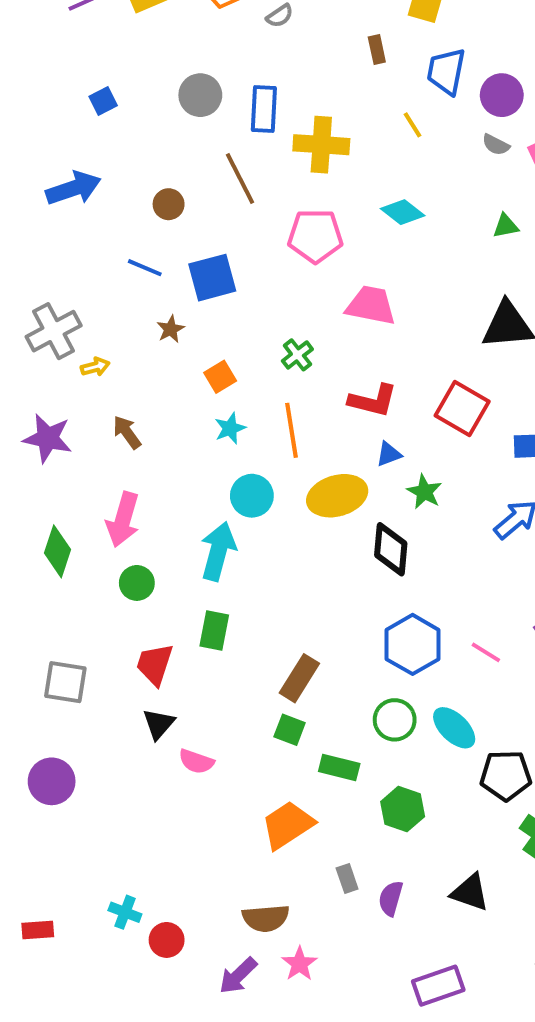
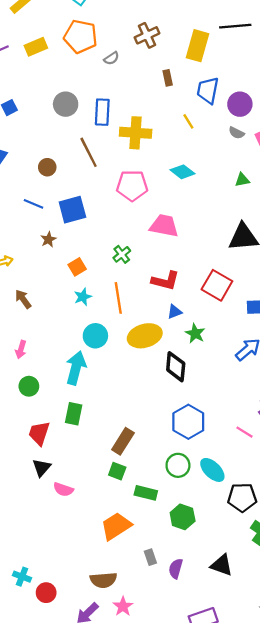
pink arrow: (123, 520) -> (21, 350), size x0.6
pink line: (486, 652) -> (244, 432), moved

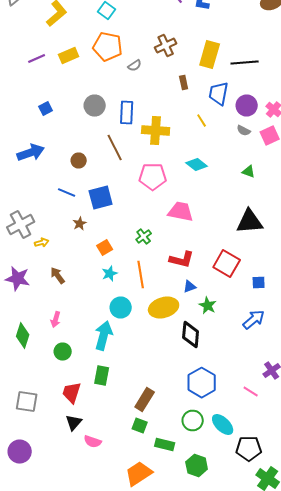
black line: (235, 26) -> (245, 62), moved
green triangle: (242, 180) -> (249, 172), turned 32

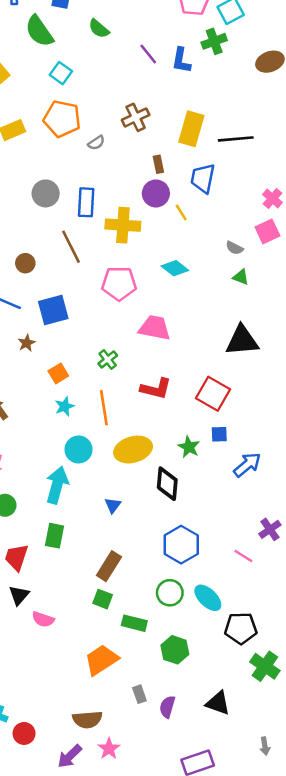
purple circle: (247, 106) -> (156, 193), moved
gray semicircle: (244, 130) -> (234, 248), moved
blue square: (259, 282) -> (219, 434), moved
blue triangle: (190, 286) -> (113, 505), moved, turned -32

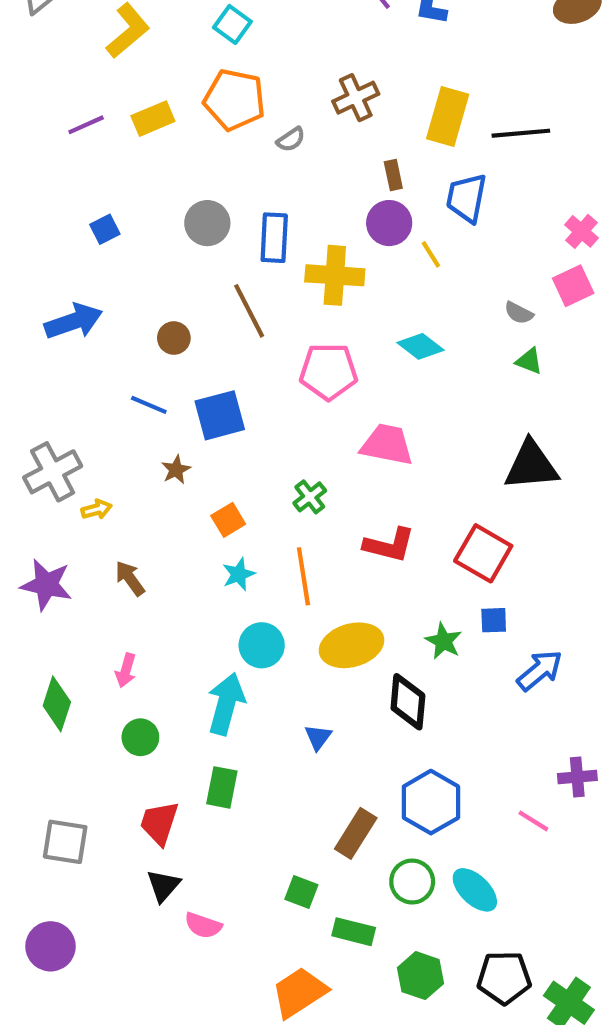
purple cross: (270, 529) -> (577, 777), turned 30
brown rectangle: (109, 566) -> (356, 833), moved
black pentagon: (241, 628) -> (504, 978), moved

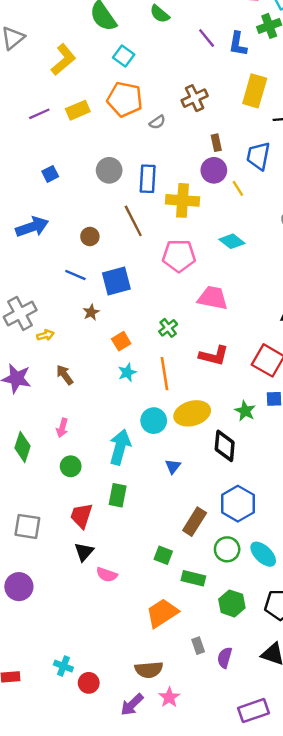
yellow rectangle: (448, 116) -> (255, 91), moved
cyan circle: (262, 645) -> (154, 421), moved

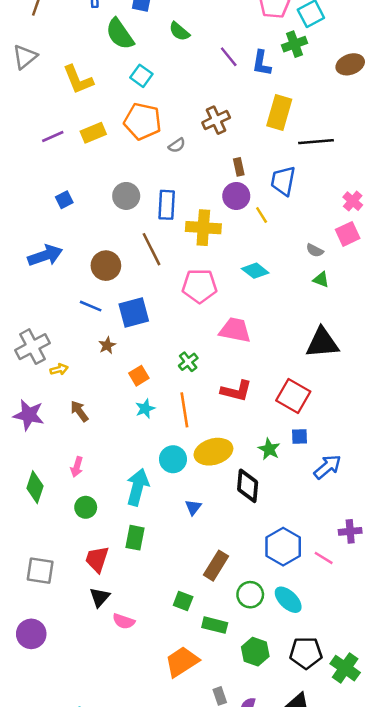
yellow L-shape: (63, 60) -> (78, 80), turned 108
brown circle: (90, 236) -> (106, 266), size x1.5
blue hexagon: (238, 504) -> (283, 547), moved

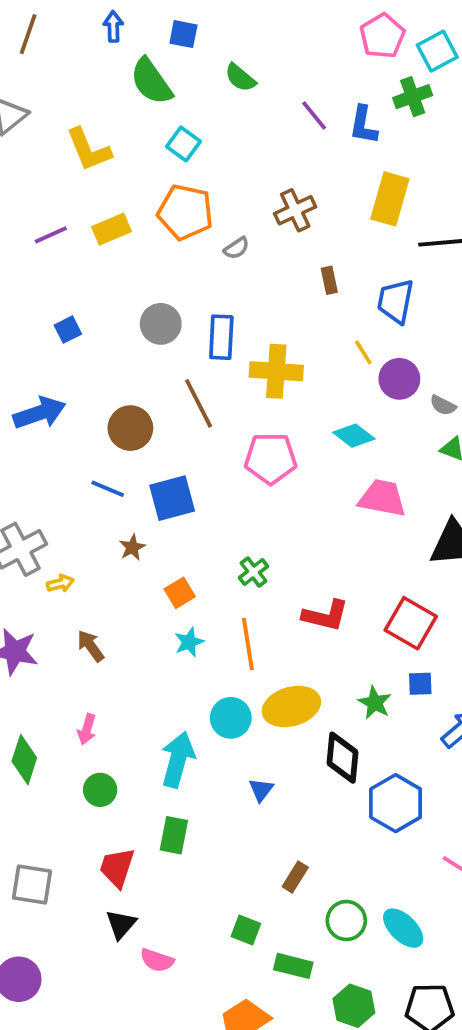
purple circle: (236, 196) -> (399, 379), moved
pink trapezoid: (235, 330) -> (382, 498), moved
blue hexagon: (283, 547) -> (396, 803), moved
brown rectangle: (216, 566) -> (295, 877), size x0.7

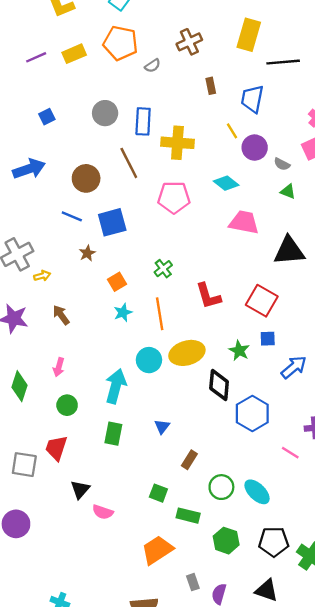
red L-shape: (325, 616) -> (208, 296), turned 60
blue triangle: (261, 790) -> (162, 427), moved
red trapezoid: (117, 867) -> (56, 448), moved

